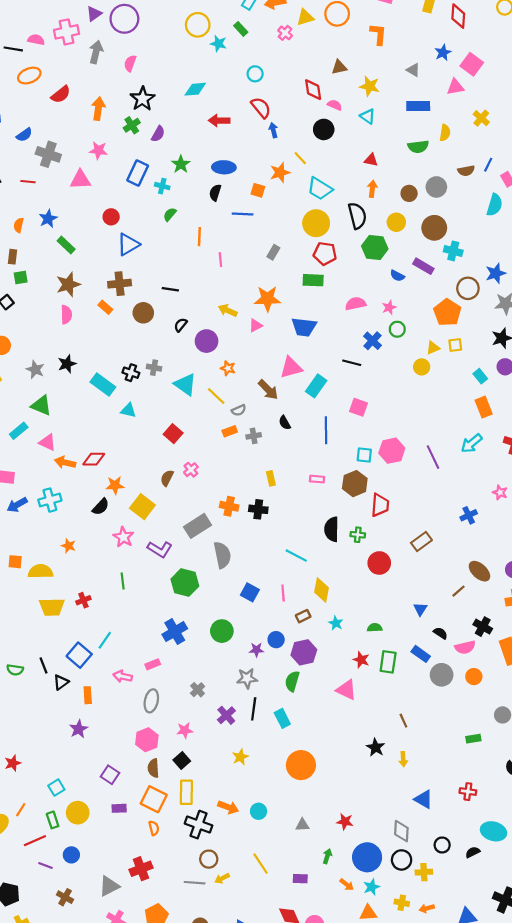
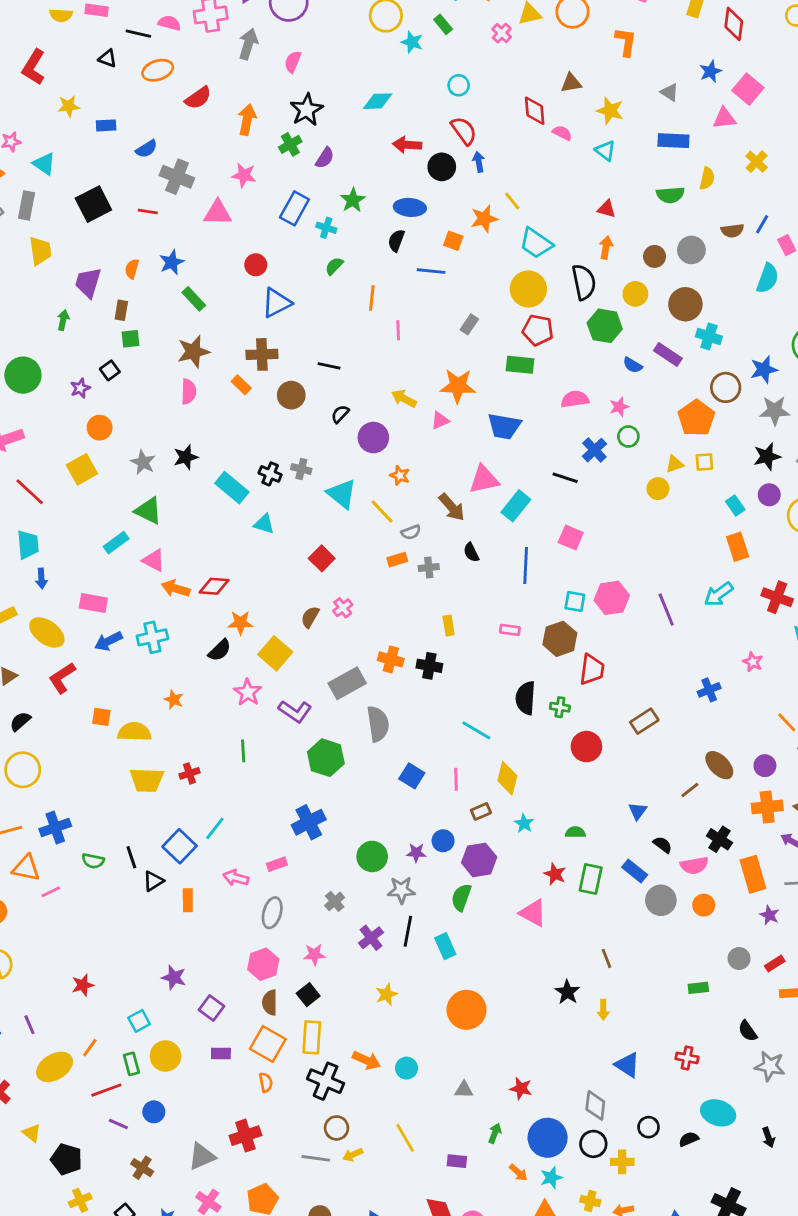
black circle: (324, 129) -> (442, 167), moved
green circle: (222, 631) -> (372, 856), moved
purple star: (79, 729) -> (174, 977), moved, turned -30

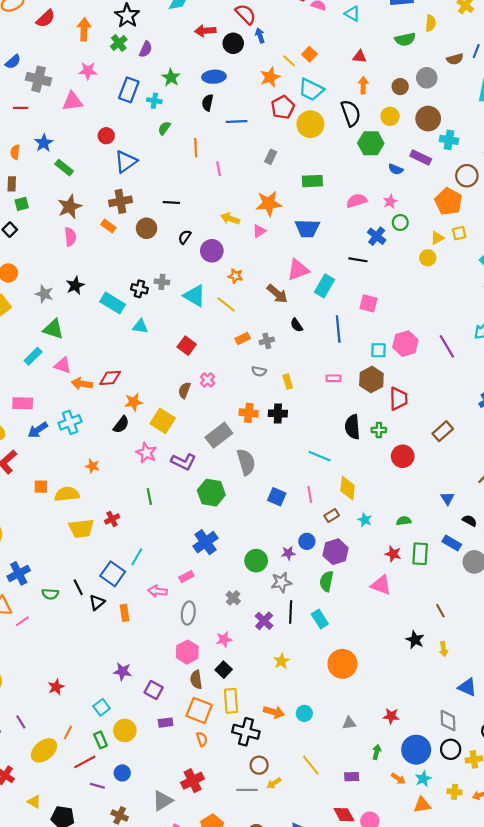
orange square: (453, 241) -> (309, 54), moved, turned 32
red pentagon: (538, 330) -> (283, 107), moved, turned -30
gray semicircle: (411, 532) -> (259, 371), moved, turned 40

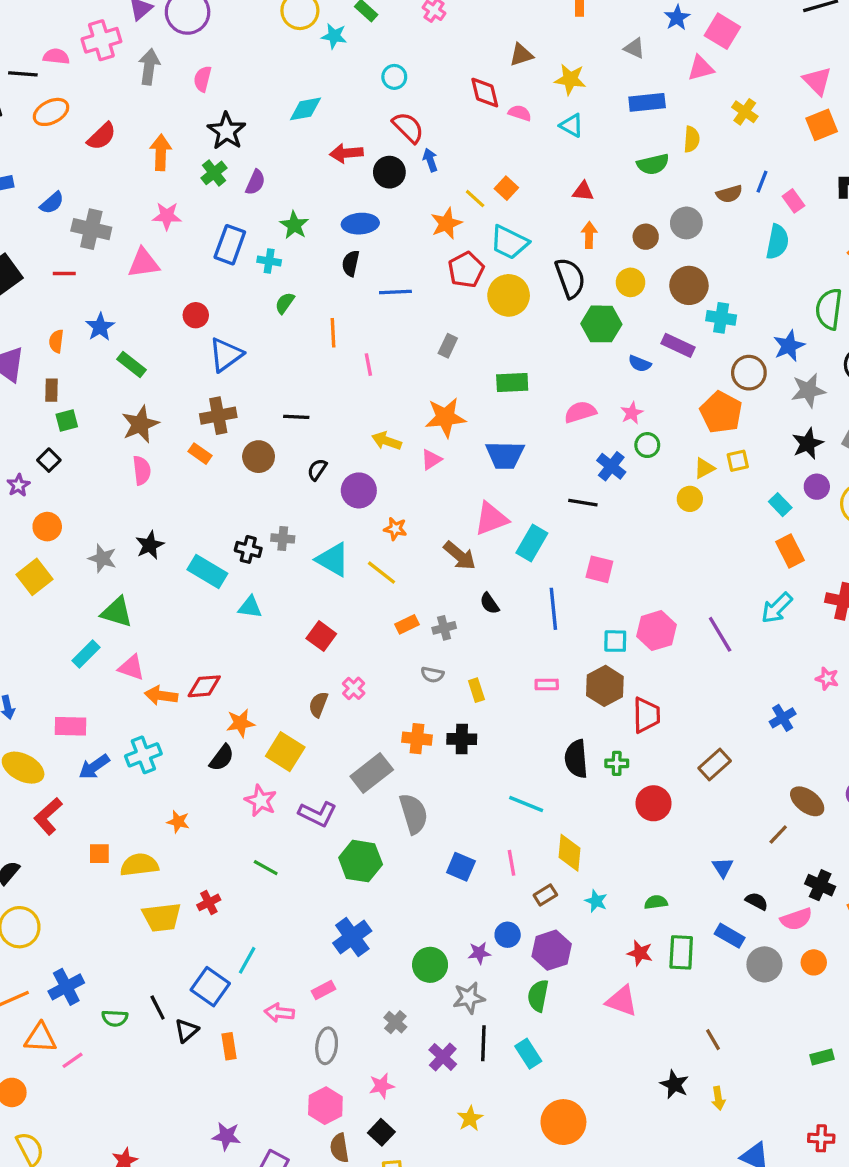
green line: (149, 496) -> (266, 868), turned -49

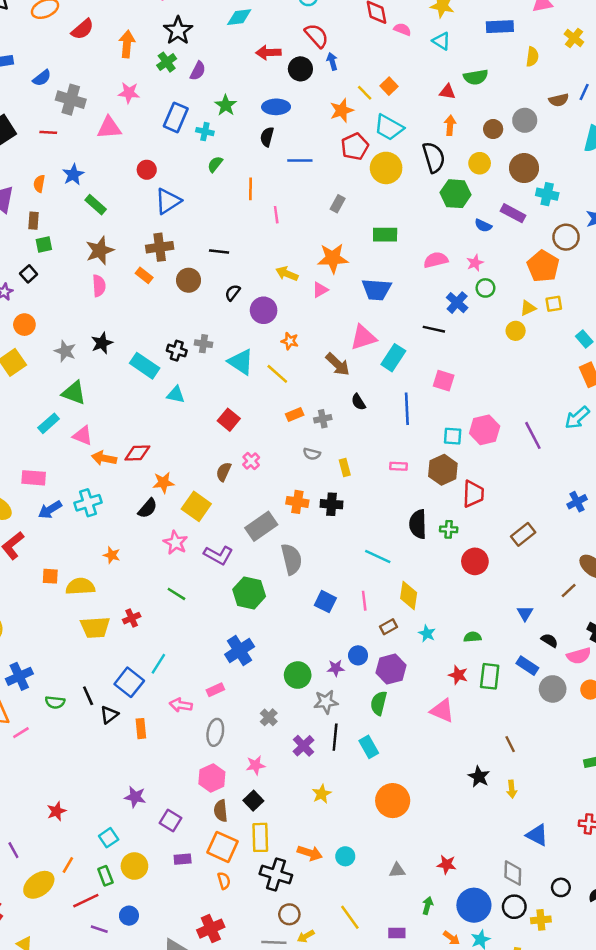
green semicircle: (653, 164) -> (476, 77), moved

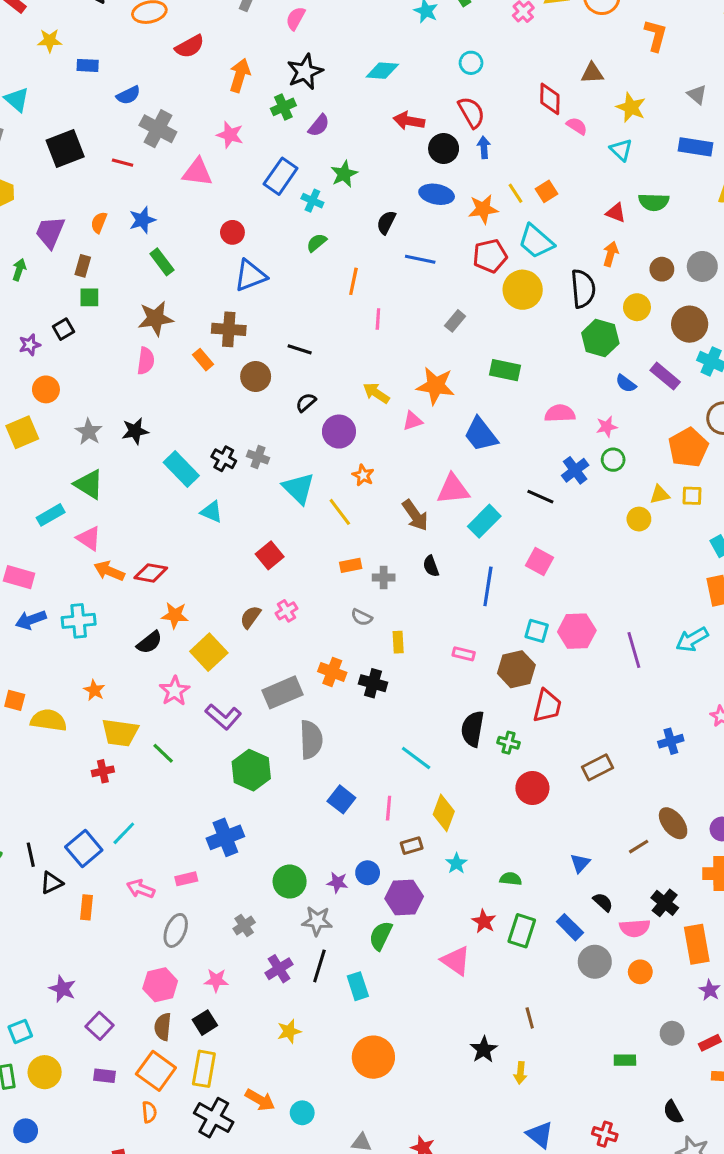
blue ellipse: (276, 107) -> (437, 194), moved
blue trapezoid: (377, 289) -> (481, 434), turned 36
yellow trapezoid: (95, 627) -> (120, 733), moved

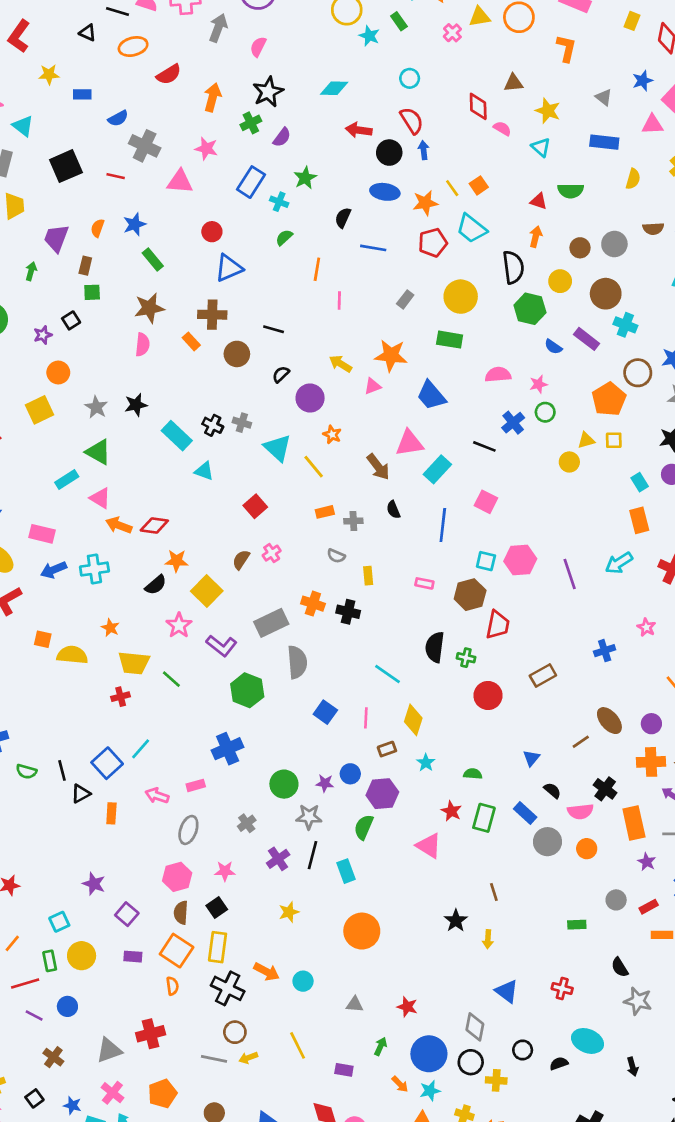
yellow circle: (523, 290) -> (461, 297), moved

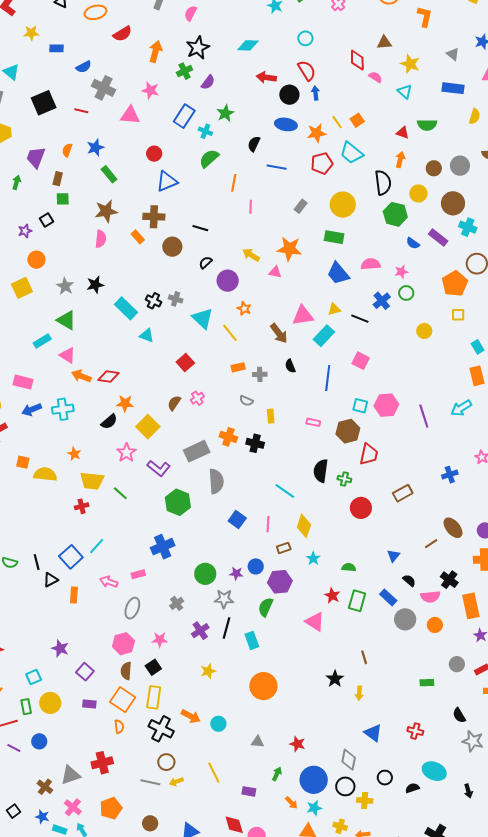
green semicircle: (284, 237) -> (209, 158), size x1.5
pink triangle: (372, 386) -> (275, 272), turned 32
blue trapezoid: (431, 395) -> (338, 273), moved
yellow triangle: (586, 440) -> (334, 309), moved
brown cross: (53, 1057) -> (45, 787), moved

